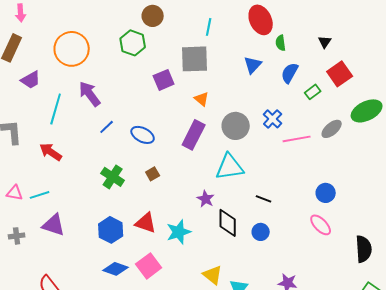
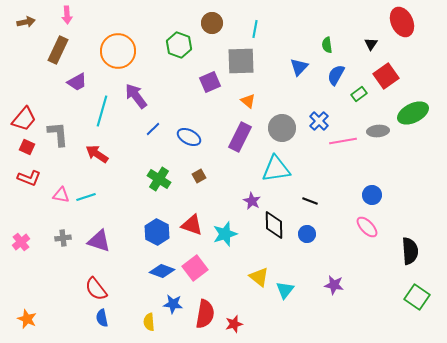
brown circle: (153, 16) -> (212, 23), moved
red ellipse: (261, 20) -> (402, 22), moved
gray ellipse: (332, 129) -> (378, 131), turned 35
purple triangle: (54, 225) -> (99, 241), moved

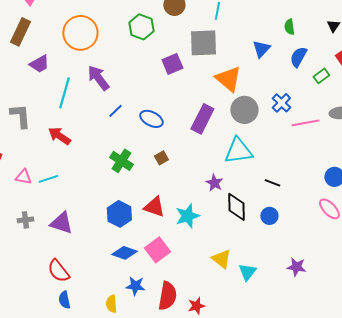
orange triangle: (248, 101) -> (228, 79), moved, size x1.8

